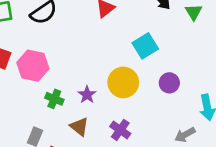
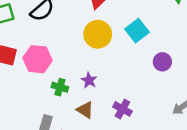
yellow circle: (123, 82) -> (98, 34), moved

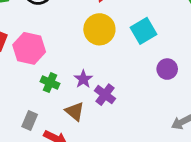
purple cross: (122, 109) -> (105, 95), moved

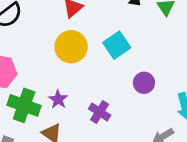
green cross: (50, 83) -> (24, 105), size x1.6
purple cross: (105, 95) -> (100, 112), moved

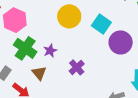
cyan square: (117, 45) -> (101, 24), turned -36
purple circle: (144, 83) -> (121, 42), moved, size x1.5

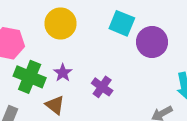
yellow circle: (69, 16) -> (61, 23), moved

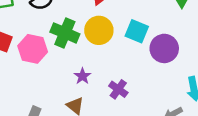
yellow circle: (61, 23) -> (99, 30), moved
green cross: (30, 77) -> (65, 33), moved

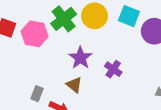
green cross: (65, 33) -> (64, 19), turned 30
purple star: (82, 76) -> (80, 58), size x1.5

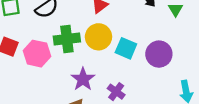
cyan square: (129, 16) -> (126, 48), moved
green cross: (64, 19) -> (67, 39), turned 30

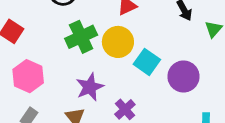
green cross: (67, 39) -> (81, 37), turned -30
pink hexagon: (37, 54) -> (28, 76), moved

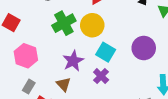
cyan square: (147, 62) -> (106, 52), moved

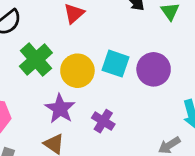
yellow circle: (92, 25) -> (77, 71), moved
cyan square: (106, 52) -> (115, 64), moved

